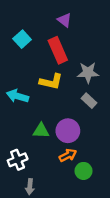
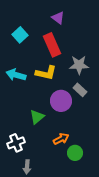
cyan arrow: (18, 96) -> (16, 75), moved
green triangle: (41, 131) -> (37, 117), turned -42
purple circle: (68, 131) -> (61, 101), moved

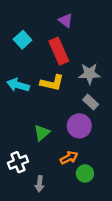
purple circle: (61, 101) -> (79, 126), moved
gray arrow: (27, 167) -> (40, 184), moved

